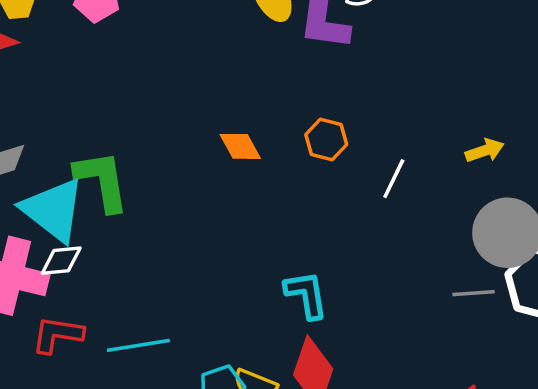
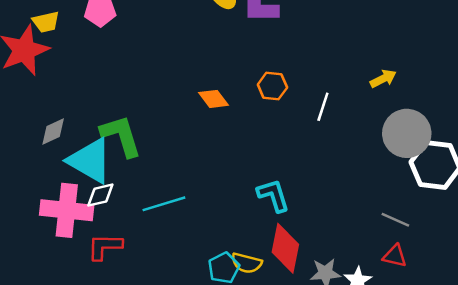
gray line: (473, 293) -> (395, 220), moved, turned 36
cyan line: (138, 345) -> (164, 204), moved

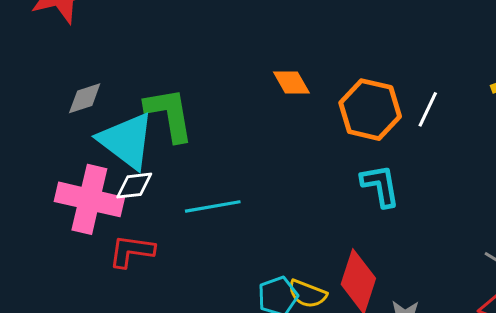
orange hexagon: (272, 86) -> (370, 110), moved, size x1.6
cyan L-shape: (273, 195) -> (380, 186), moved

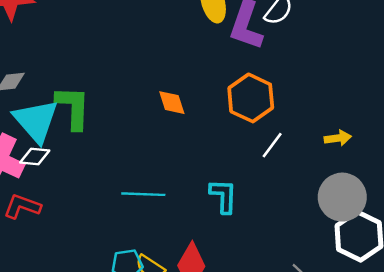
orange hexagon: (370, 110) -> (251, 98), moved
cyan line: (213, 206) -> (143, 194), moved

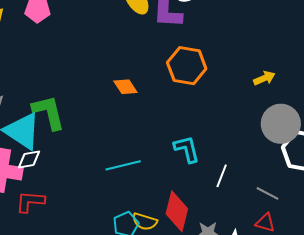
white line: (272, 145) -> (222, 176), moved

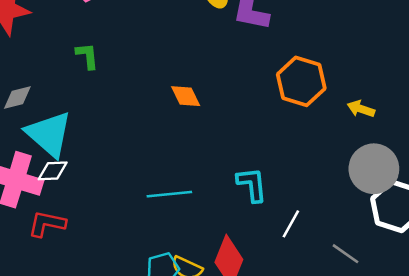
orange hexagon: (187, 66) -> (301, 81), moved
yellow arrow: (264, 78) -> (361, 109), turned -145
green L-shape: (49, 112) -> (87, 56), moved, size x0.6

